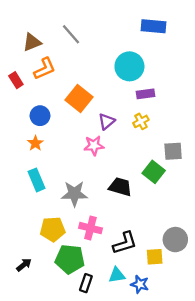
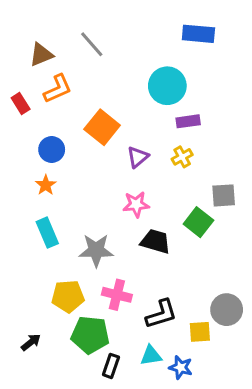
pink star: (94, 145) -> (136, 204), moved

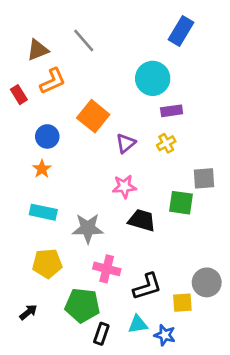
blue rectangle: (198, 34) -> (181, 31), turned -64
green square: (198, 222) -> (181, 203), turned -30
cyan rectangle: (47, 233) -> (43, 212), turned -55
yellow pentagon: (68, 296) -> (47, 263), moved

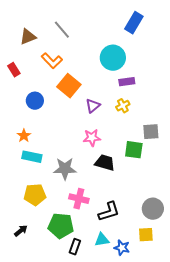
orange L-shape: (53, 81) -> (52, 61), moved, turned 70
orange star: (42, 169) -> (24, 136), moved
yellow square: (182, 303) -> (146, 235), moved

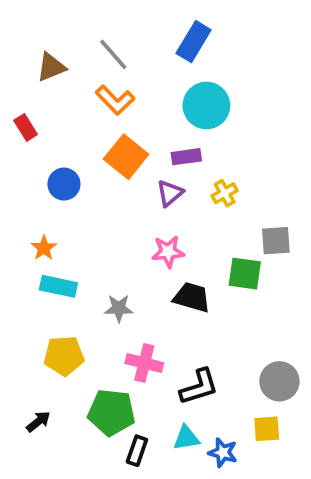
blue rectangle: (134, 23) -> (194, 42), moved
orange L-shape: (52, 61) -> (115, 100), moved
purple rectangle: (127, 82) -> (186, 157), moved
gray star: (65, 169) -> (119, 308), size x0.7

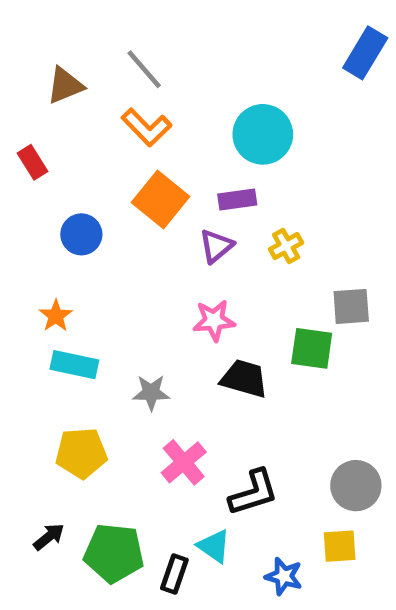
blue rectangle: (194, 42) -> (365, 53), moved
pink cross: (144, 363) -> (184, 462), turned 36
green pentagon: (111, 412) -> (114, 553), moved
cyan triangle: (186, 438) -> (214, 546), moved, turned 44

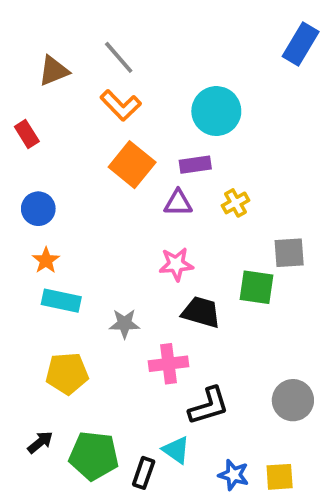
blue circle: (81, 234) -> (38, 209), moved
purple triangle: (216, 246) -> (178, 203), turned 40
pink cross: (184, 462) -> (168, 364), moved, turned 33
yellow square: (340, 546) -> (280, 477), moved

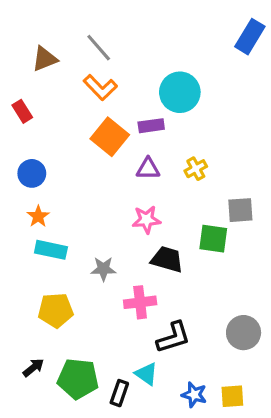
purple rectangle: (195, 165) -> (151, 126), moved

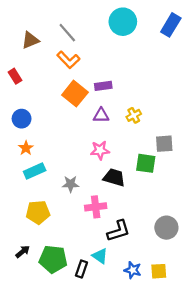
cyan circle: (180, 92) -> (123, 22), moved
cyan rectangle: (51, 250) -> (35, 171), turned -36

